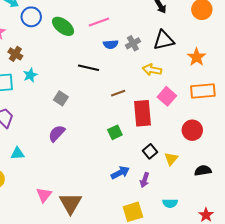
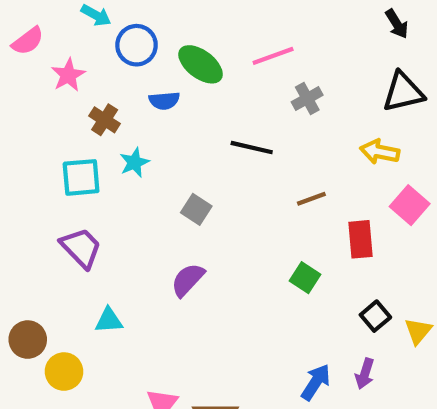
gray cross: (133, 43) -> (307, 98), moved
blue semicircle: (111, 44) -> (164, 101), moved
red rectangle: (142, 113) -> (361, 239), size x0.7
green square: (115, 132) -> (305, 278), turned -32
blue arrow: (120, 173) -> (316, 382), moved, turned -30

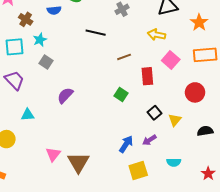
gray square: (196, 209) -> (46, 62), moved
purple arrow: (365, 374) -> (149, 140), turned 40

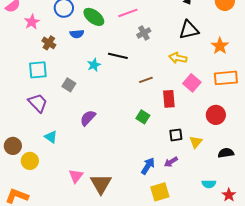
cyan star: (40, 40) -> (94, 65), moved
black square: (154, 113) -> (176, 135), turned 32
cyan triangle: (28, 115) -> (51, 137), turned 40
cyan semicircle: (174, 162) -> (209, 184), moved

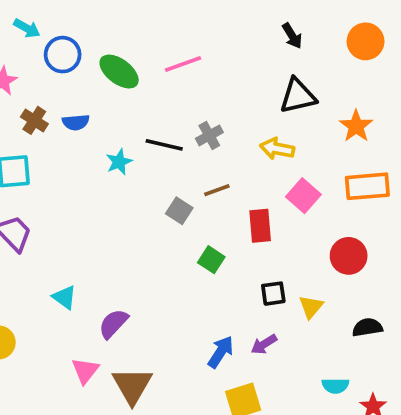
gray cross: (144, 33) -> (209, 135), moved
blue semicircle: (77, 34) -> (76, 122), moved
gray square: (69, 85) -> (179, 211), moved
purple semicircle: (88, 118) -> (113, 324), moved
cyan triangle: (51, 137) -> (64, 297), moved

